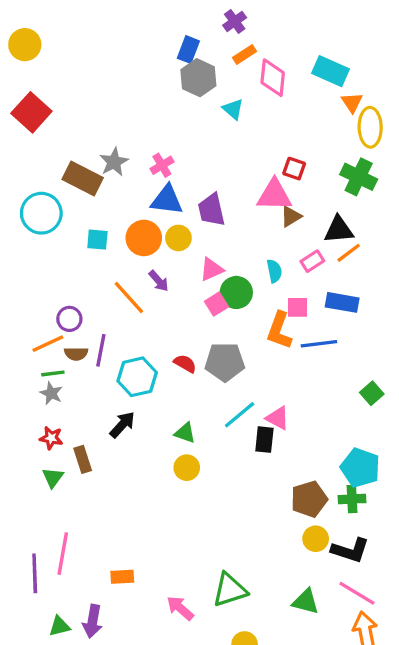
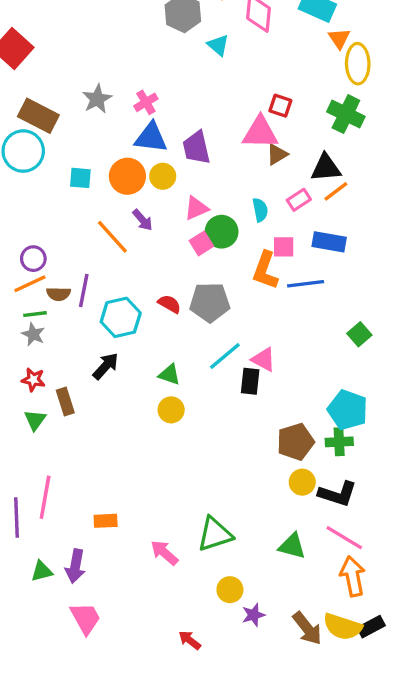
brown rectangle: (83, 178) -> (38, 116), moved
purple circle: (69, 319) -> (33, 259), moved

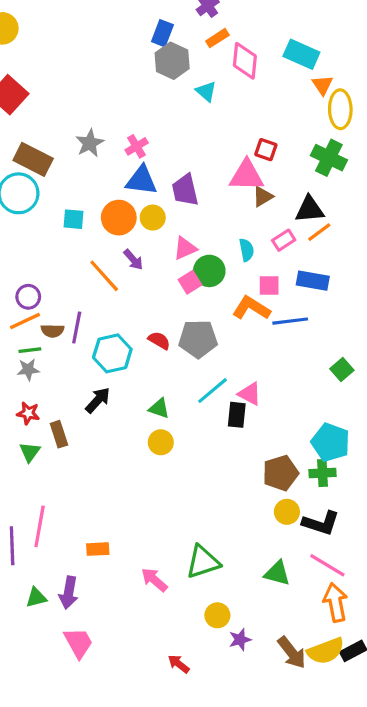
orange L-shape: (265, 270) -> (251, 308), turned 102
gray star: (33, 334) -> (28, 370), turned -30
yellow semicircle: (343, 627) -> (326, 651), turned -39

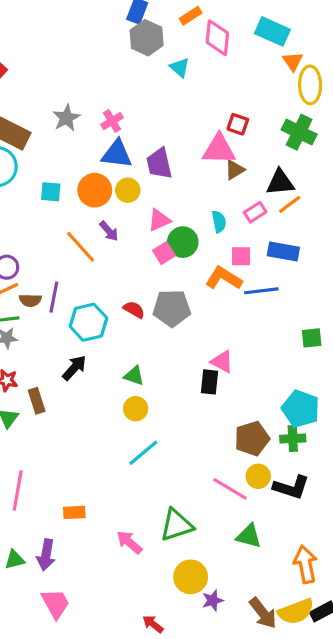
green square: (342, 370) -> (312, 338), turned 35
cyan line: (213, 391) -> (143, 453), moved
pink line: (327, 565) -> (230, 489), moved
yellow circle: (217, 615) -> (191, 577), size x1.4

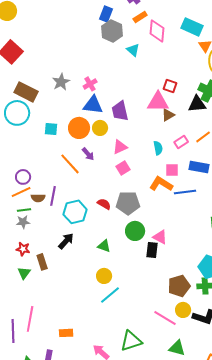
black triangle: (280, 182) -> (197, 104), moved
green circle: (183, 242) -> (135, 231), moved
yellow circle: (136, 409) -> (104, 276), moved

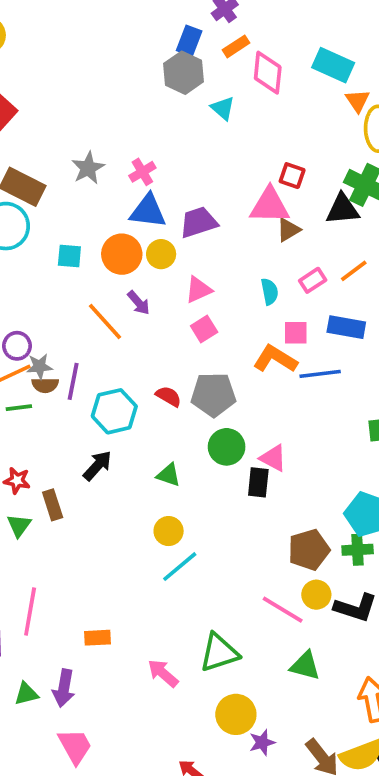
blue rectangle: (106, 14) -> (189, 41), moved
purple trapezoid: (120, 111) -> (198, 222), turned 85
gray star: (23, 222) -> (39, 366), moved

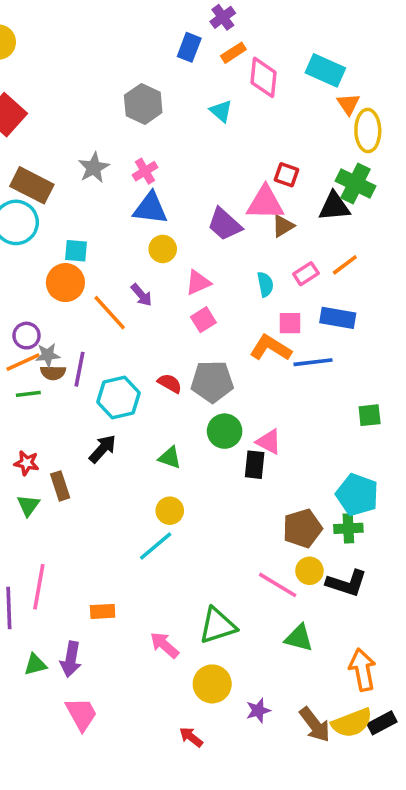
gray hexagon: (184, 73) -> (143, 104), moved
purple trapezoid: (198, 222) -> (225, 224), moved, turned -120
orange circle: (122, 254) -> (65, 283), moved
cyan line: (180, 567) -> (156, 546), moved
yellow circle: (236, 714) -> (212, 684), moved

